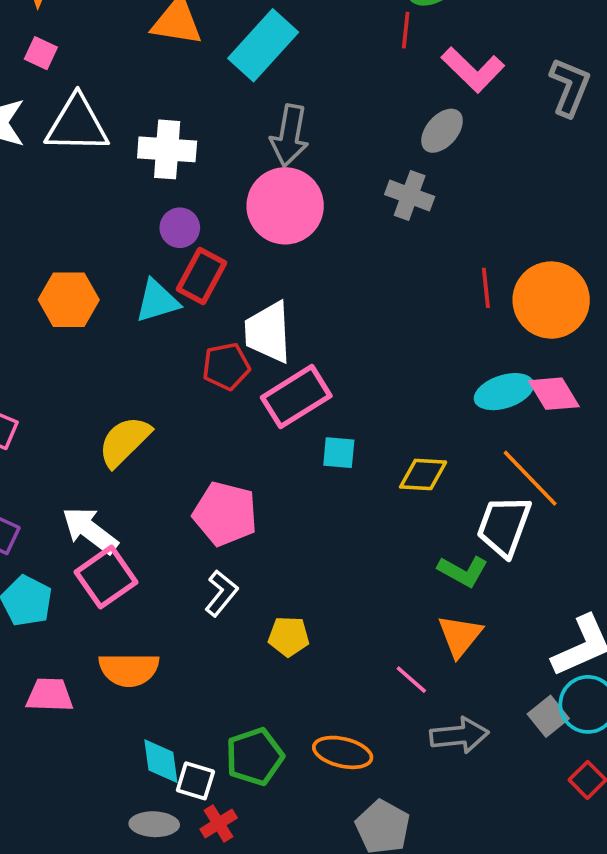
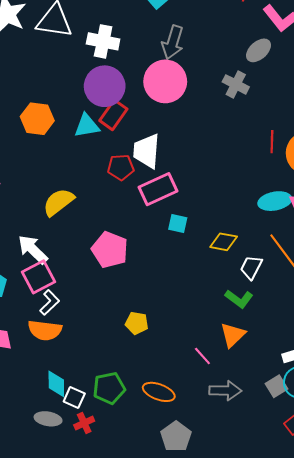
purple circle: (180, 228) -> (105, 86), size x1.8
white trapezoid: (504, 526) -> (251, 267), moved, size x0.7
white L-shape: (221, 593) -> (50, 302), moved

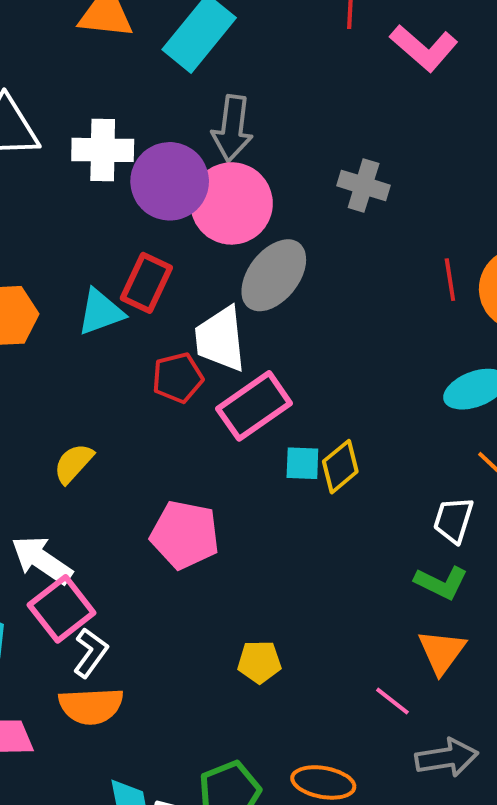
gray ellipse: (259, 50) -> (274, 275), moved, size x1.5
purple circle: (105, 86) -> (170, 181), moved
yellow semicircle: (58, 202) -> (74, 463), size x0.7
yellow diamond: (224, 242) -> (340, 467), moved, turned -40

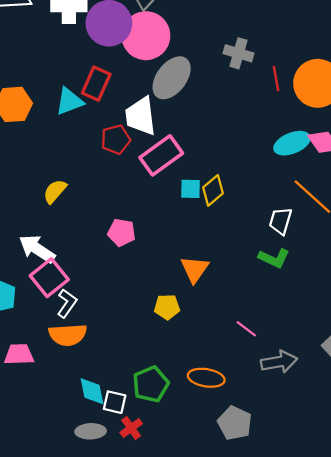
gray cross: (364, 185) -> (239, 53), moved
pink pentagon: (185, 535) -> (122, 232), size x0.7
orange triangle: (442, 652) -> (195, 269), moved

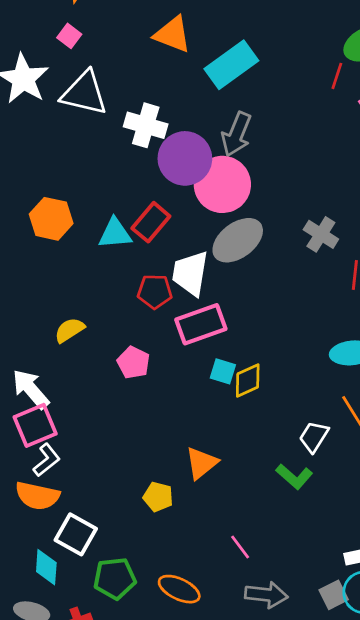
pink pentagon: (122, 232) -> (133, 363), moved
white square: (115, 402) -> (76, 534), moved, size x1.4

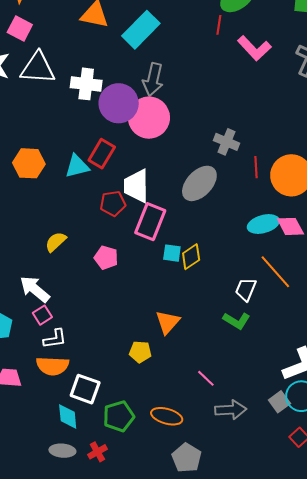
pink square: (69, 36) -> (20, 28), size x1.4
gray ellipse: (238, 240) -> (199, 183), moved
pink rectangle: (201, 324) -> (150, 222), turned -39
pink square: (35, 425) -> (42, 315), size x0.6
white L-shape: (47, 460) -> (55, 339), turned 40

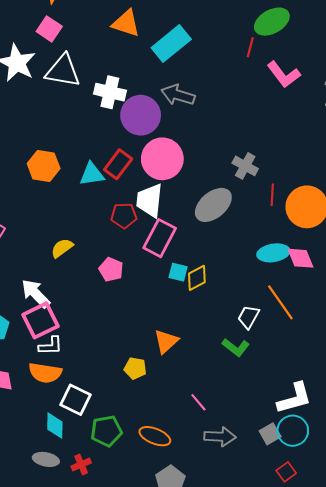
gray arrow: (153, 79) -> (178, 95), turned 88
pink circle: (149, 118) -> (162, 159), moved
pink square: (42, 315) -> (41, 320), size x1.8

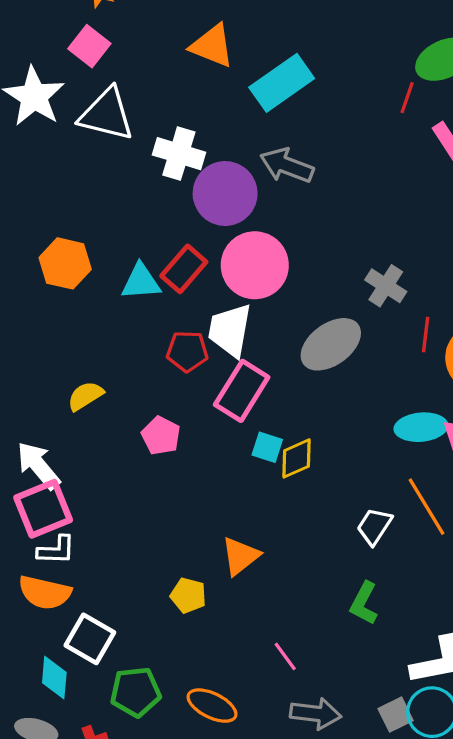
green L-shape: (236, 347) -> (364, 603), moved, turned 76

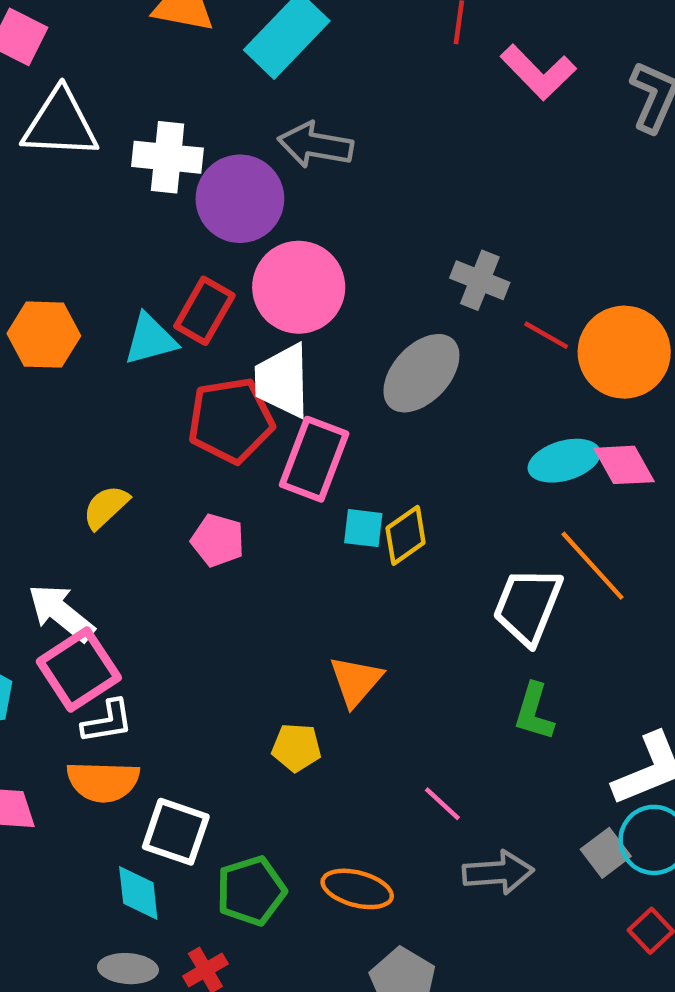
red line: (426, 335) -> (546, 335), turned -56
red pentagon: (187, 351) -> (231, 420), size x1.5
white trapezoid: (374, 526) -> (528, 606), size x1.5

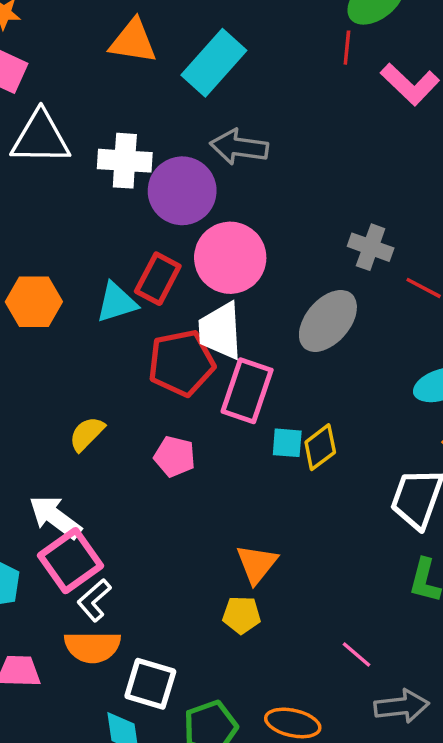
orange triangle: (356, 681) -> (257, 564), moved
white L-shape: (107, 722) -> (94, 600), turned 150

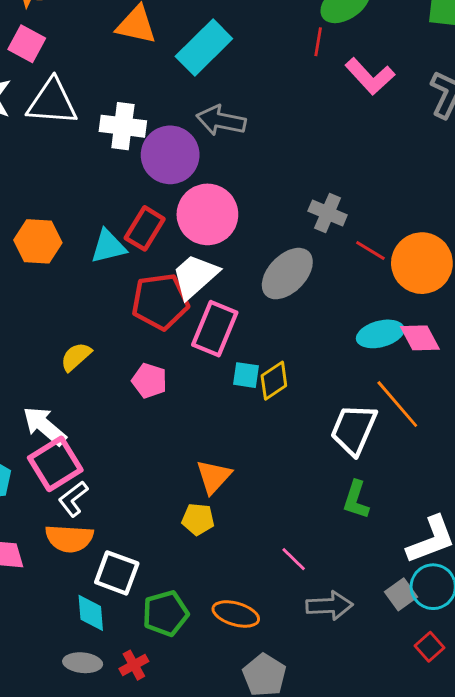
white trapezoid: (220, 331) -> (195, 276), turned 48

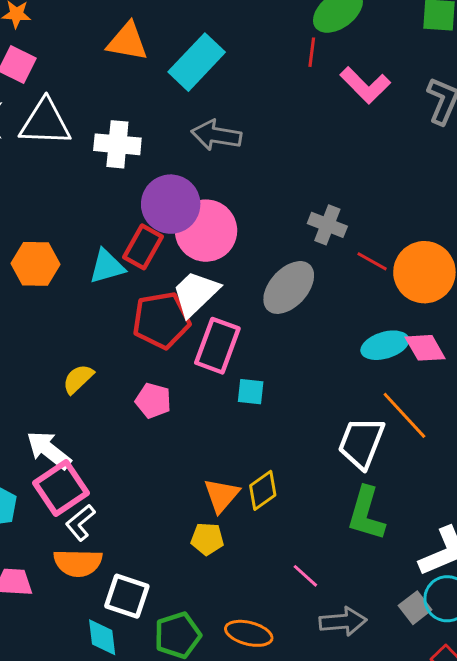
purple circle: (170, 155) -> (171, 204), moved
yellow diamond: (274, 381) -> (263, 490), moved
green L-shape: (356, 500) -> (366, 514), size x1.4

